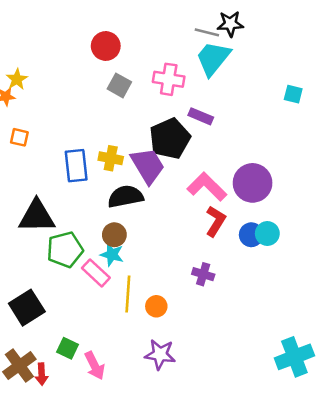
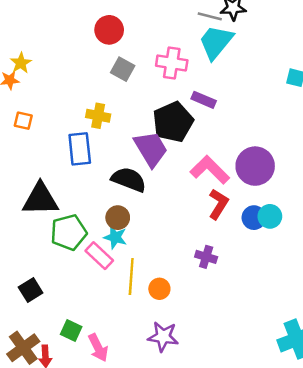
yellow cross: (111, 158) -> (98, 116), moved
black semicircle: (125, 196) -> (129, 180), turned 32
black square: (27, 308) -> (31, 290), size x0.7

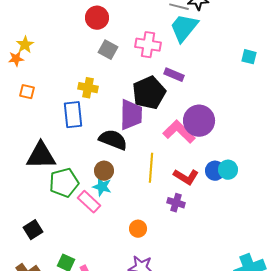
purple trapezoid: (151, 149) -> (131, 115), turned 32
purple circle: (255, 166) -> (199, 121), moved
red L-shape: (218, 204) -> (186, 177), moved, turned 90
yellow line: (131, 276) -> (151, 168), moved

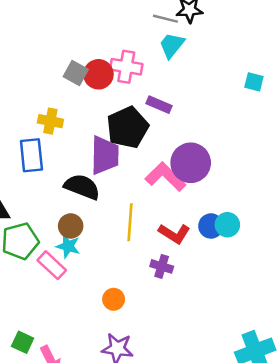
red circle: (97, 18) -> (98, 74), moved
cyan trapezoid: (184, 28) -> (172, 45), size x0.7

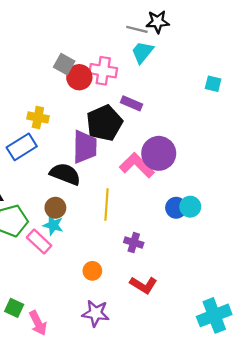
gray square: (76, 73) -> (64, 64), moved
blue rectangle: (31, 155) -> (22, 147), turned 64
red L-shape: (174, 234) -> (143, 285), moved

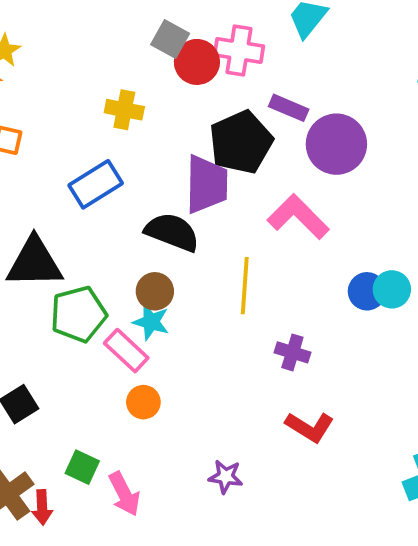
yellow cross: (38, 117) -> (124, 110), moved
purple circle: (159, 153) -> (336, 144), moved
orange circle: (92, 271) -> (143, 402), moved
purple star: (96, 313) -> (226, 477), size x0.7

